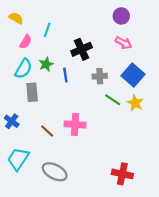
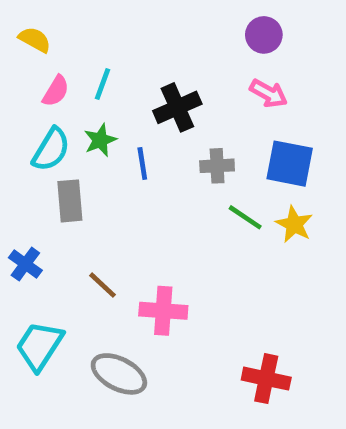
cyan line: (47, 30) -> (103, 84), moved
blue square: (133, 75) -> (290, 164), turned -30
pink cross: (75, 124) -> (163, 311), moved

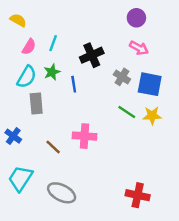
gray cross: (217, 166) -> (122, 77), moved, turned 35
yellow star: (294, 224) -> (152, 116), turned -30
pink cross: (163, 311) -> (85, 136), moved

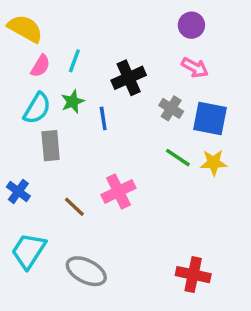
yellow semicircle: (18, 20) -> (25, 29), size x1.5
pink cross: (85, 136) -> (118, 191), turned -30

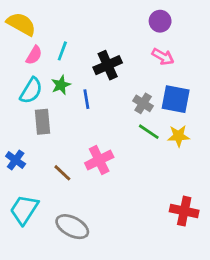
gray cross: (171, 108) -> (143, 103), moved
red cross: (193, 275) -> (184, 211), moved

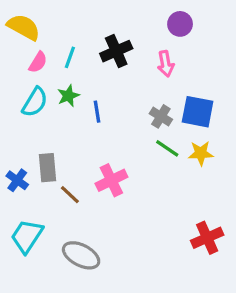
pink arrow: (163, 57) -> (166, 64), moved, turned 50
black cross: (108, 65) -> (116, 51), moved
gray rectangle: (42, 122) -> (48, 168), moved
red cross: (184, 211) -> (207, 238), turned -36

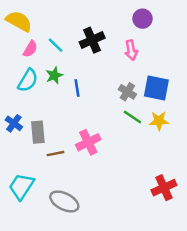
cyan line: (70, 57) -> (55, 45), turned -66
blue cross: (17, 180) -> (14, 123), moved
brown line: (70, 195) -> (55, 154), turned -54

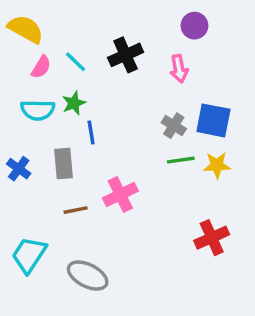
cyan semicircle: (28, 80) -> (38, 110), turned 60
blue line: (77, 88) -> (91, 132), moved
green line: (132, 117) -> (181, 160), turned -42
gray rectangle: (38, 132) -> (63, 163), moved
red cross: (164, 188) -> (212, 238), moved

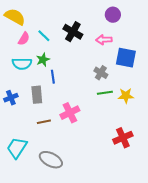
black cross: (126, 55) -> (73, 32), turned -36
pink arrow: (179, 69) -> (104, 40), turned 98
blue square: (213, 120) -> (126, 58), moved
blue cross: (19, 169) -> (11, 98), turned 32

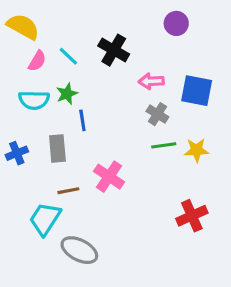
pink arrow: (104, 40) -> (151, 81), moved
pink cross: (70, 113) -> (109, 177), turned -30
cyan trapezoid: (17, 148) -> (45, 219), moved

